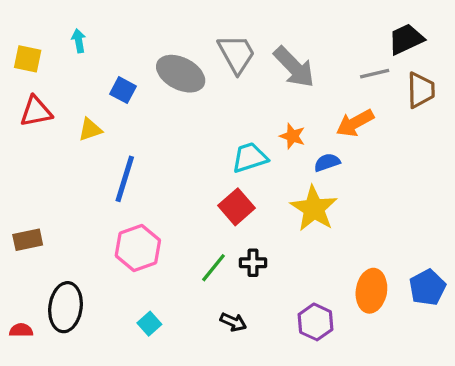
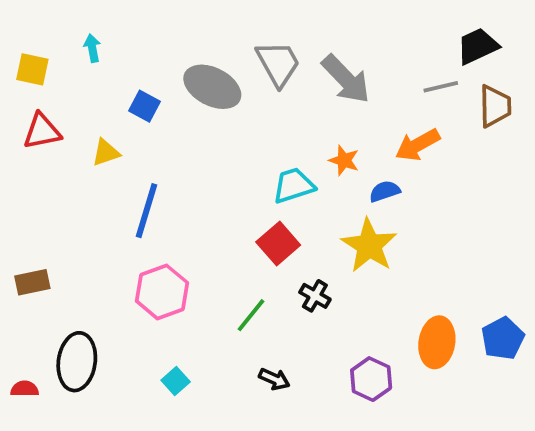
black cross: (253, 263) -> (315, 296), moved, turned 30

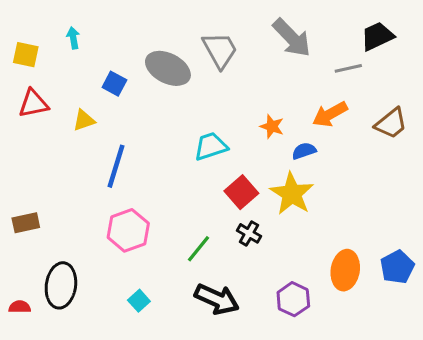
gray arrow: (346, 79) -> (292, 38), moved
brown trapezoid: (495, 106) -> (391, 123), moved, turned 52
cyan trapezoid: (294, 185) -> (211, 146), moved
red square: (278, 244) -> (241, 192), moved
black arrow: (274, 379) -> (217, 299), size x1.8

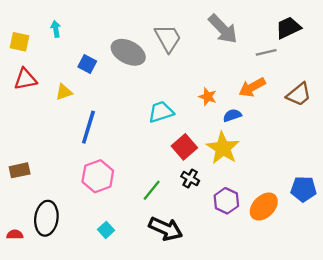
blue pentagon: (397, 267) -> (303, 189), moved, turned 30
orange ellipse: (345, 270) -> (264, 207), turned 36
purple hexagon: (293, 299) -> (226, 201), moved

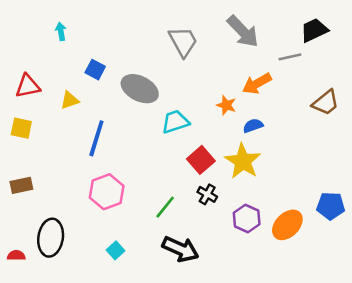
yellow square: (20, 42) -> (21, 128), moved
gray ellipse: (128, 52) -> (140, 89), moved
orange arrow: (252, 87) -> (257, 84), moved

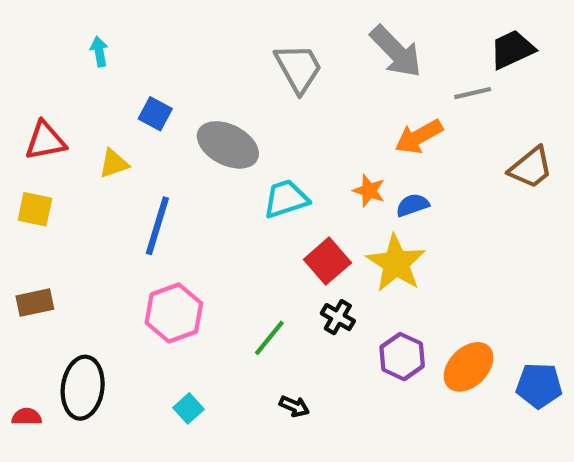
orange star: (226, 105) -> (369, 191), moved
blue pentagon: (331, 206) -> (539, 386), moved
black arrow: (180, 249) -> (294, 406), size x0.5

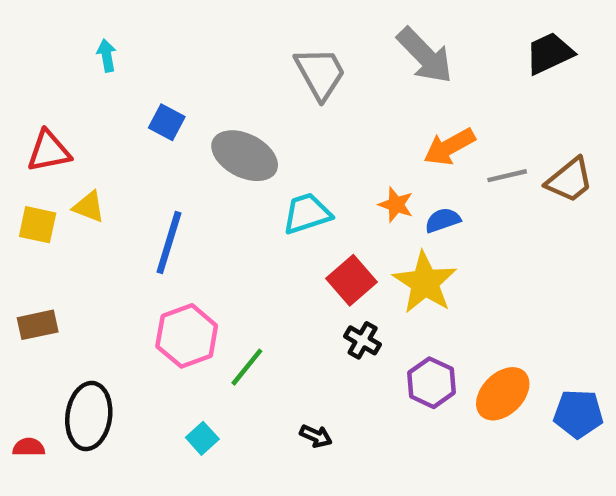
gray line: (473, 93) -> (507, 176), moved
yellow triangle: (114, 164) -> (89, 207), moved, turned 40
green line: (269, 338) -> (247, 367), moved

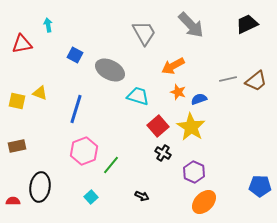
orange arrow: (449, 147) -> (173, 66), moved
red triangle: (49, 151) -> (22, 44), moved
cyan trapezoid: (307, 214) -> (138, 96), turned 35
orange ellipse: (503, 394) -> (204, 202), moved

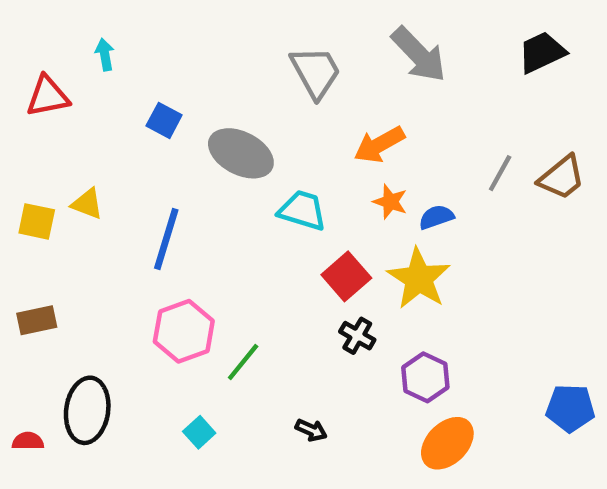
gray line: (228, 79) -> (500, 173), turned -48

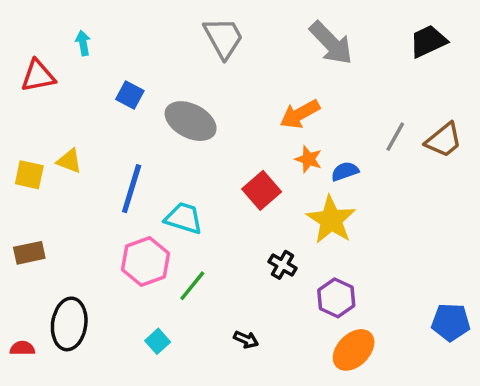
gray trapezoid: (316, 72) -> (224, 38), moved
cyan trapezoid: (302, 210) -> (184, 218), moved
red square: (346, 276) -> (262, 190), moved

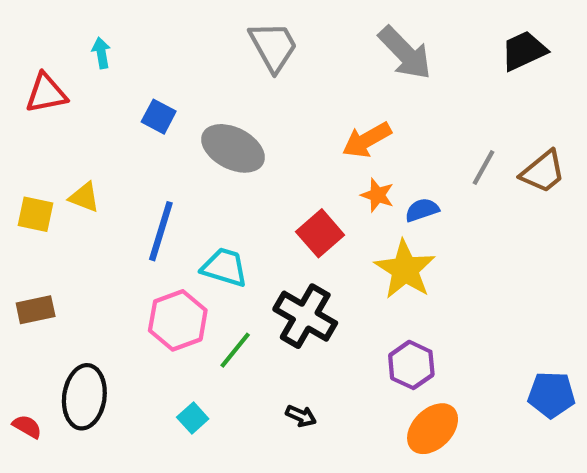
black cross: (282, 265) -> (305, 316), moved, size x1.8
red semicircle: (22, 348) -> (27, 427), turned 30

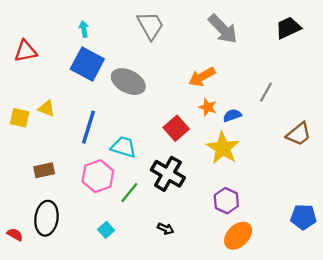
cyan arrow: (101, 53) -> (84, 29), moved
blue square: (159, 117) -> (87, 64), size x1.8
brown trapezoid: (543, 172) -> (299, 134), moved
brown rectangle: (36, 310) -> (44, 170), moved

